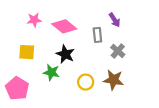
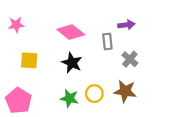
pink star: (34, 20) -> (16, 25), moved
purple arrow: (115, 20) -> (126, 25), turned -64
green star: (51, 72) -> (69, 98), moved

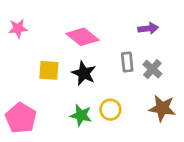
gray rectangle: (107, 41) -> (127, 62), moved
yellow square: (29, 60) -> (49, 70), moved
brown star: (125, 91) -> (162, 108), moved

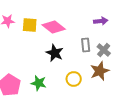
yellow square: (49, 70) -> (30, 25), moved
brown star: (162, 108) -> (100, 71), moved, turned -30
green star: (81, 115) -> (39, 83), moved

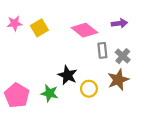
yellow square: (30, 25) -> (39, 28), turned -35
pink diamond: (54, 27) -> (84, 30), moved
black star: (55, 53) -> (68, 75), moved

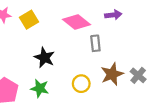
gray cross: (123, 56) -> (138, 75), moved
black star: (68, 75) -> (44, 58), moved

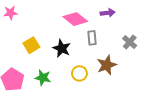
yellow square: (29, 20) -> (31, 45), moved
black star: (44, 58) -> (62, 48), moved
gray cross: (138, 75) -> (130, 42), moved

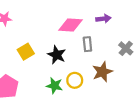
pink diamond: (75, 19) -> (70, 25), turned -35
green star: (43, 78) -> (54, 86), moved

